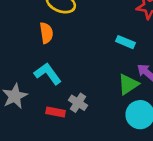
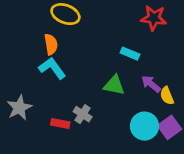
cyan L-shape: (48, 74) -> (52, 68), moved
green triangle: (128, 84) -> (114, 85), moved, turned 45

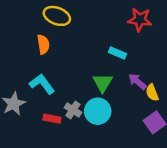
cyan L-shape: (52, 68) -> (42, 84), moved
green triangle: (114, 85) -> (103, 83), turned 50
cyan circle: (144, 126) -> (98, 111), moved

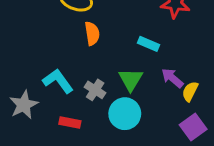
orange semicircle: (43, 44) -> (92, 33), moved
yellow semicircle: (152, 93) -> (190, 91), turned 49
gray cross: (73, 110) -> (95, 90), moved

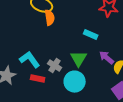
orange semicircle: (92, 33) -> (50, 18), moved
red rectangle: (70, 123) -> (38, 79), moved

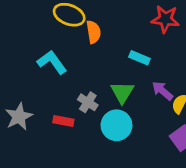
orange semicircle: (50, 18) -> (94, 32), moved
cyan L-shape: (30, 60) -> (52, 62), moved

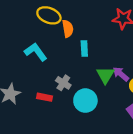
cyan rectangle: (139, 58) -> (84, 49), moved, turned 64
green triangle: (122, 92) -> (105, 75), moved

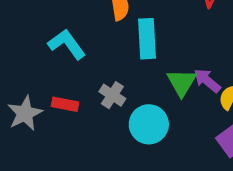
cyan rectangle: (84, 49) -> (147, 39), size x1.5
red rectangle: (44, 97) -> (65, 104), moved

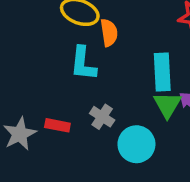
cyan rectangle: (147, 39) -> (162, 72), moved
cyan L-shape: (67, 44) -> (83, 63), moved, turned -138

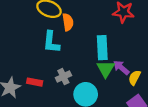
gray cross: (102, 117) -> (63, 77), turned 32

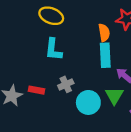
orange semicircle: (68, 22) -> (104, 33), moved
green triangle: (106, 69) -> (114, 96), moved

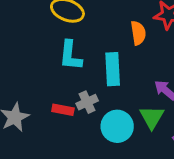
cyan rectangle: (105, 55) -> (113, 69), moved
red rectangle: (37, 90) -> (63, 110), moved

